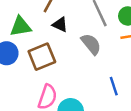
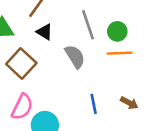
brown square: (42, 57) -> (21, 64), turned -32

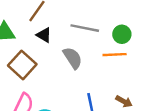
gray line: (88, 25) -> (85, 28), turned -60
green circle: (117, 31) -> (122, 34), moved

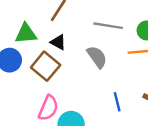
black triangle: (44, 35) -> (58, 42), moved

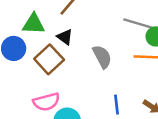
gray line: (108, 26) -> (138, 24), moved
pink semicircle: (48, 108) -> (46, 102), turned 45

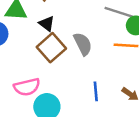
brown square: (49, 59) -> (51, 48), moved

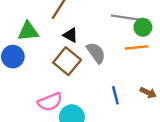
black triangle: (47, 24) -> (71, 35), moved

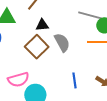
black triangle: (71, 35) -> (42, 25), turned -40

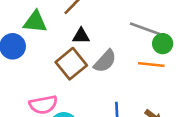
gray semicircle: (62, 42) -> (105, 61), turned 66

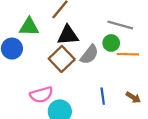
black triangle: (81, 36) -> (68, 35), size x1.5
green circle: (163, 44) -> (111, 43), moved

